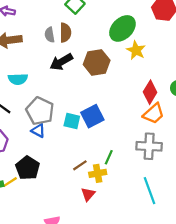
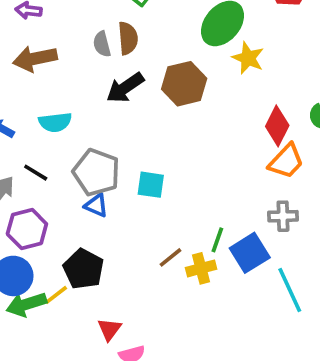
blue square: (92, 116) -> (250, 253), moved
gray cross: (149, 146) -> (283, 216), size x0.7
red triangle: (88, 194) -> (109, 329), moved

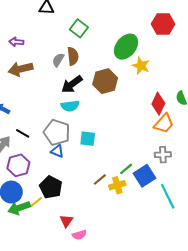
gray semicircle: (102, 44) -> (58, 60), turned 48
cyan semicircle: (55, 122) -> (70, 106), moved
green line: (217, 240) -> (126, 169), turned 32

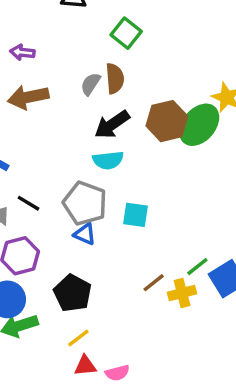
green ellipse: (126, 47) -> (199, 125), moved
yellow line: (36, 202) -> (78, 338), moved
red triangle: (66, 221) -> (85, 366), moved, turned 48

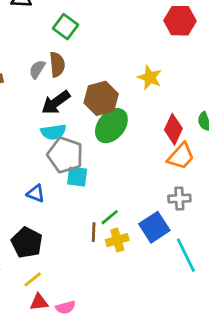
green ellipse: (199, 125) -> (111, 126), moved
gray pentagon: (85, 203) -> (65, 155), moved
green line: (197, 267) -> (110, 217), moved
brown line: (154, 283) -> (94, 232), turned -48

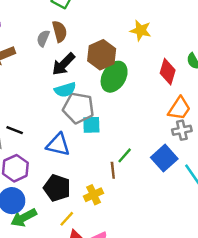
orange trapezoid: (181, 156) -> (179, 108), moved
blue triangle: (36, 193) -> (58, 145), size x1.5
yellow cross: (117, 240) -> (94, 195), moved

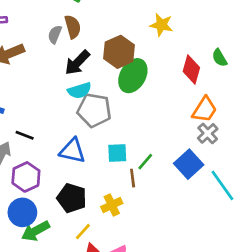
cyan square: (91, 125) -> (117, 153), moved
gray cross: (182, 130) -> (208, 133), turned -30

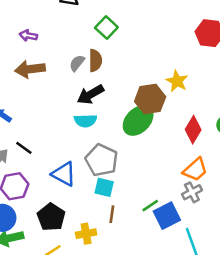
brown hexagon: (119, 52) -> (150, 99), moved
gray pentagon: (94, 110) -> (102, 160), moved
green line: (145, 162) -> (150, 206), moved

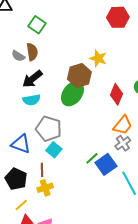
gray semicircle: (77, 63) -> (18, 56), turned -88
cyan square: (104, 187) -> (54, 150), turned 35
brown line: (112, 214) -> (42, 170), moved

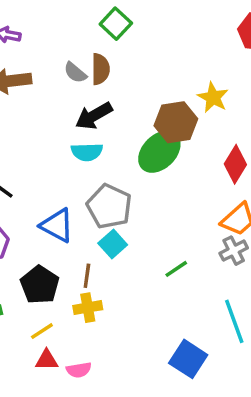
blue square: (106, 164) -> (188, 359), moved, turned -30

